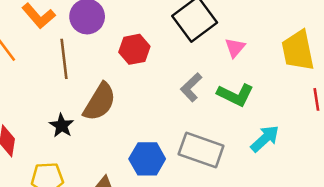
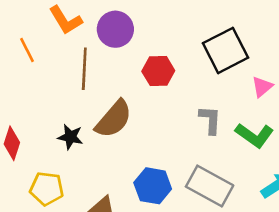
gray L-shape: (191, 87) -> (210, 120), turned 128
black star: (62, 126) -> (70, 137), turned -30

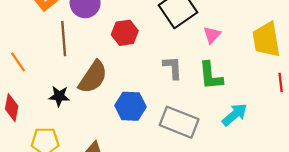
orange line: (27, 50) -> (18, 62), moved
green L-shape: (254, 135) -> (211, 76), turned 56
blue hexagon: (153, 186) -> (130, 106), moved

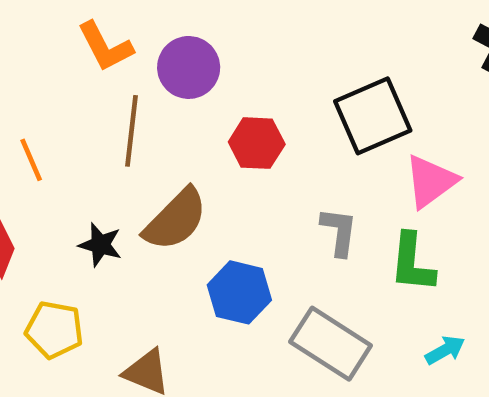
pink triangle: (212, 35) -> (431, 181), size x1.5
cyan arrow: (235, 115) -> (445, 350), size x0.7

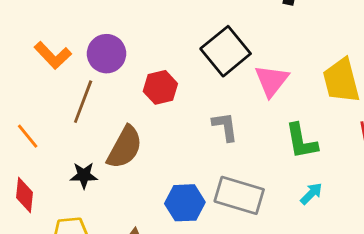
brown line: (132, 131) -> (83, 102), turned 30
green L-shape: (412, 263) -> (301, 141), moved
blue hexagon: (239, 292) -> (185, 203), moved
cyan arrow: (445, 350) -> (311, 194), moved

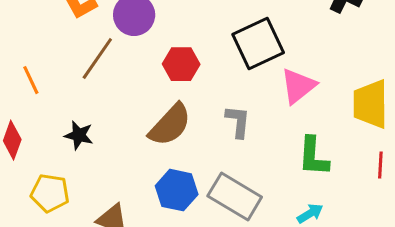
brown semicircle: (125, 147) -> (170, 125), moved

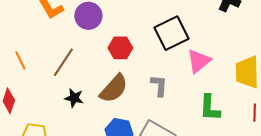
brown line: (97, 59) -> (63, 62), moved
black star: (79, 135) -> (74, 98), moved

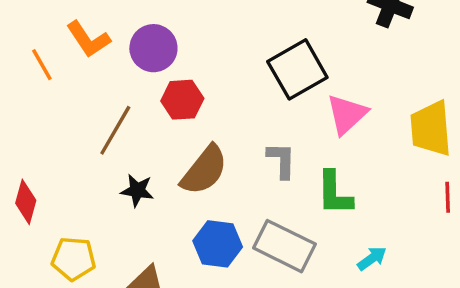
red hexagon: (120, 48) -> (182, 100), moved
orange line: (20, 60) -> (42, 65), moved
green L-shape: (210, 108) -> (334, 193), moved

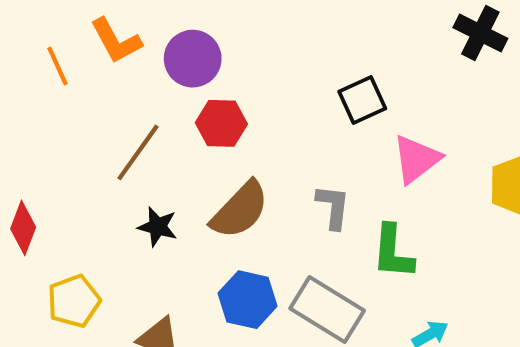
black square: (297, 69) -> (362, 100), size x0.7
yellow pentagon: (73, 259) -> (74, 301), turned -30

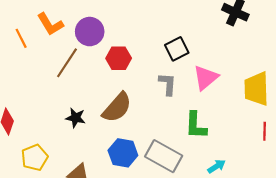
red hexagon: (221, 123) -> (119, 58), moved
brown line: (138, 152) -> (67, 63), moved
gray L-shape: (333, 207) -> (168, 84), moved

